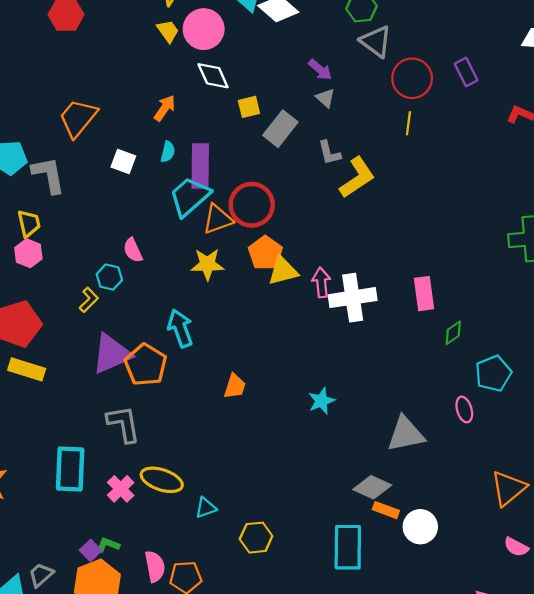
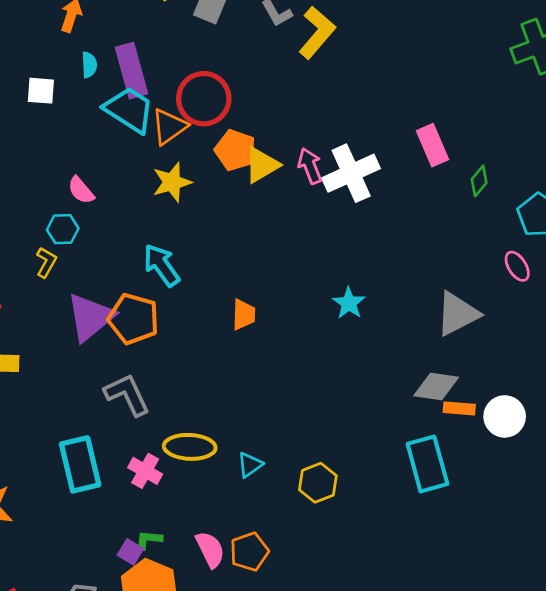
cyan trapezoid: (190, 197) -> (129, 110), turned 90

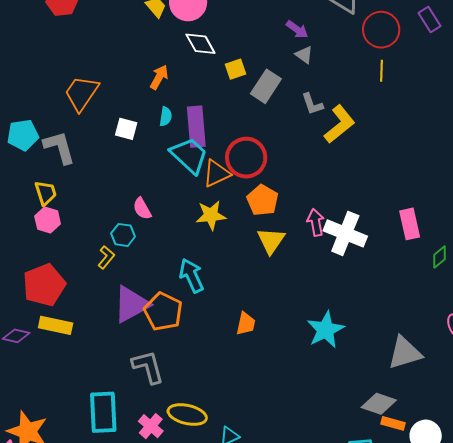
yellow triangle: (262, 165) -> (271, 241), moved, turned -36
white cross: (351, 173) -> (345, 233), turned 36
cyan star: (349, 303) -> (326, 330), size x1.5

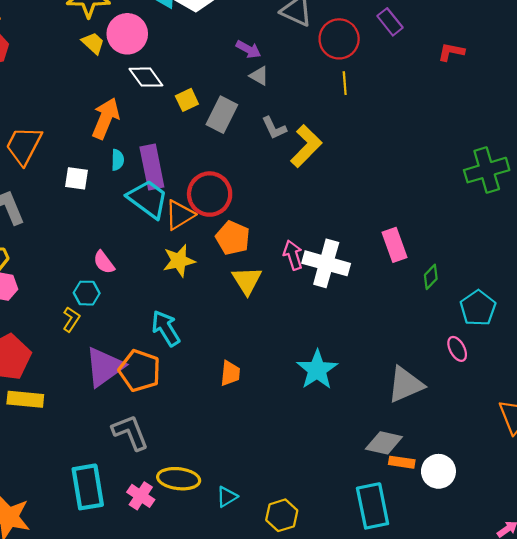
orange arrow: (159, 77) -> (106, 118), size x1.5

